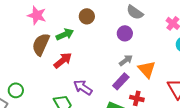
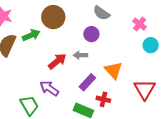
brown circle: (87, 16) -> (53, 17), size x1.5
red arrow: (63, 60) -> (57, 61), moved
gray arrow: (126, 60) -> (80, 55), moved, turned -144

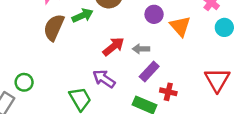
gray arrow: (80, 55) -> (141, 49), moved
orange triangle: (113, 70) -> (180, 26), moved

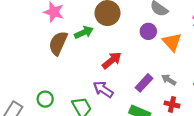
gray arrow: (141, 49) -> (169, 80), moved, turned 32
green circle: (24, 82) -> (45, 99), moved
red cross: (168, 92) -> (172, 104), moved

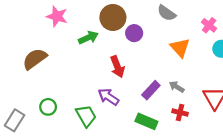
purple circle: (148, 31) -> (134, 33), moved
brown semicircle: (58, 43) -> (35, 59), moved, turned 30
red arrow: (112, 60) -> (117, 67), turned 108

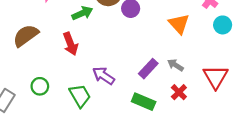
red arrow: (117, 67) -> (70, 44), moved
red cross: (180, 112) -> (179, 92), turned 32

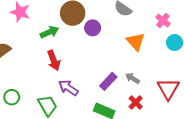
red arrow: (70, 44) -> (54, 60), moved

